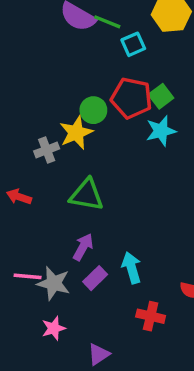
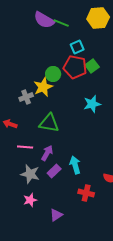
cyan square: (133, 44) -> (77, 47), moved
cyan star: (161, 131) -> (92, 104), moved
pink line: (28, 276) -> (25, 147), moved

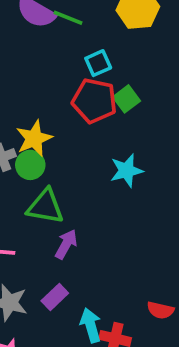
green circle: (53, 74) -> (30, 165), moved
purple arrow: (47, 153) -> (66, 244), moved
cyan arrow: (75, 165) -> (91, 325), moved

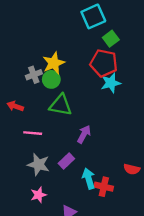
cyan square: (98, 63) -> (93, 16), size x1.5
red pentagon: (94, 101) -> (104, 63), moved
purple arrow: (66, 244) -> (84, 134), moved

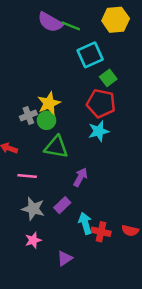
cyan star: (111, 83) -> (99, 131), moved
red semicircle: (132, 169) -> (130, 231), moved

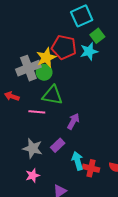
red pentagon: (101, 103) -> (64, 47), moved
gray cross: (28, 115) -> (28, 68), size x1.6
cyan star: (99, 131) -> (89, 51), moved
pink line: (27, 176) -> (37, 112), moved

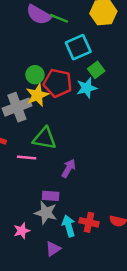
green circle: (44, 72) -> (35, 75), moved
purple rectangle: (58, 145) -> (51, 196), turned 48
gray star: (33, 148) -> (46, 213), moved
cyan arrow: (77, 161) -> (69, 226), moved

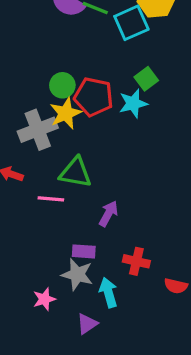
cyan square: (78, 47) -> (131, 23), moved
red cross: (89, 222) -> (136, 261), moved

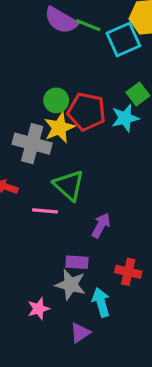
gray cross: (38, 130) -> (32, 144), turned 36
green triangle: (76, 172) -> (69, 185), turned 32

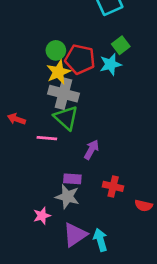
gray cross: (32, 144) -> (63, 94), moved
cyan arrow: (101, 302) -> (100, 240), moved
purple triangle: (80, 333) -> (75, 235), size x1.5

